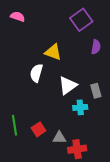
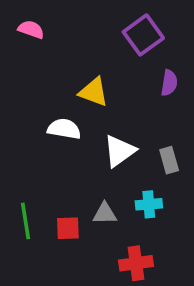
white semicircle: (36, 73) -> (64, 129), turned 84
cyan cross: (80, 107) -> (149, 204), moved
red square: (38, 129) -> (68, 228), turned 32
gray triangle: (59, 138) -> (105, 214), moved

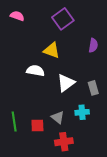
purple square: (143, 35) -> (63, 19), moved
gray triangle: (105, 214) -> (58, 117), turned 40
red cross: (136, 263) -> (64, 142), moved

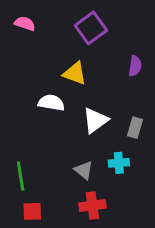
gray rectangle: (93, 88) -> (135, 128), turned 32
red square: (37, 125) -> (32, 211), moved

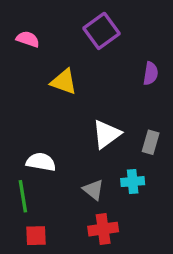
pink semicircle: (25, 23) -> (28, 39), moved
yellow triangle: (75, 73) -> (64, 82), moved
white semicircle: (51, 103) -> (41, 162), moved

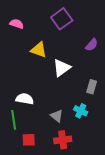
purple semicircle: (151, 73) -> (92, 45), turned 32
white triangle: (106, 134) -> (62, 68), moved
cyan cross: (133, 182) -> (81, 111), turned 32
red square: (36, 236) -> (29, 140), moved

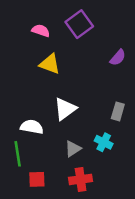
pink semicircle: (17, 24) -> (41, 31), moved
white triangle: (62, 68) -> (65, 109), moved
gray triangle: (57, 116) -> (73, 149), turned 48

